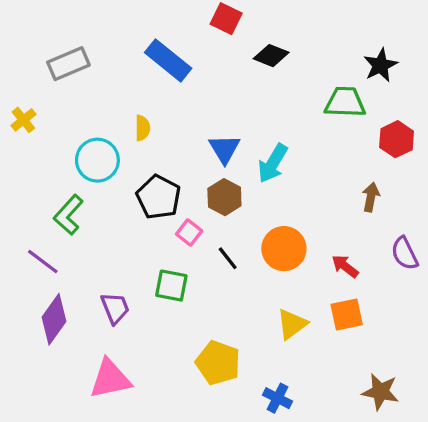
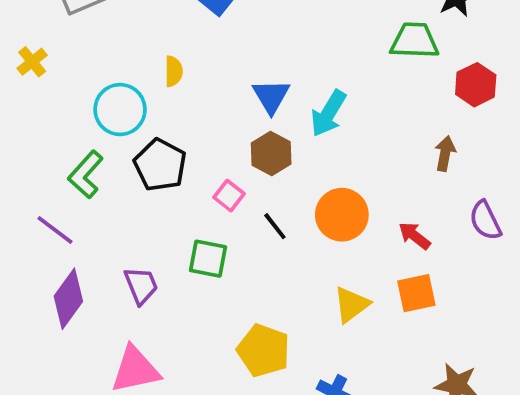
black pentagon: (159, 197) -> (160, 165), moved

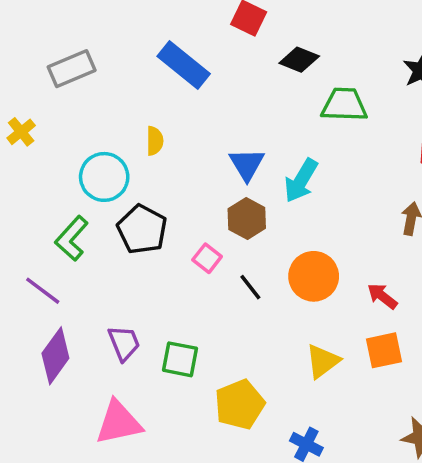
green trapezoid: (415, 41) -> (344, 105), moved
green square: (208, 259) -> (180, 359), moved
yellow pentagon: (263, 350) -> (240, 404), turned 30

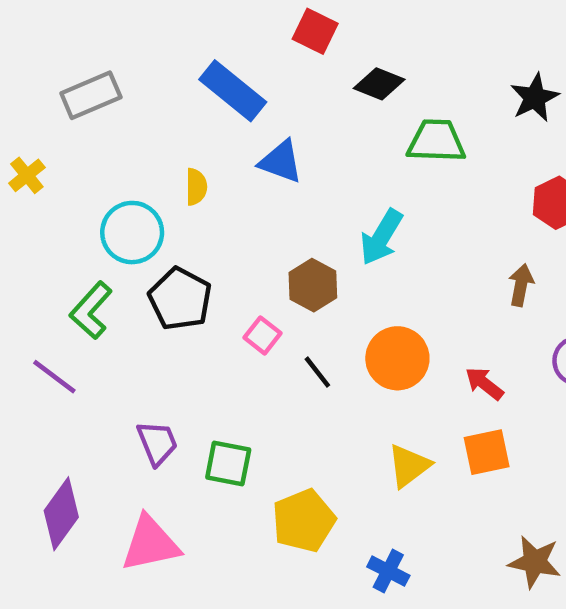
blue triangle: (247, 164) -> (281, 162), moved, turned -39
purple diamond: (55, 356) -> (61, 514), moved

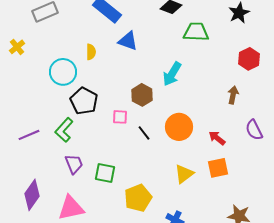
green L-shape: (91, 310) -> (64, 130), moved
pink square: (262, 335) -> (120, 117), turned -35
purple line: (54, 377) -> (29, 135), turned -60

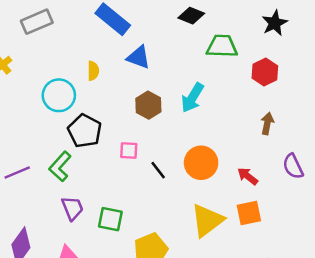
red hexagon: (249, 59) -> (265, 72), moved
brown hexagon: (142, 95) -> (148, 105), moved
yellow triangle: (184, 174) -> (207, 220), size x1.4

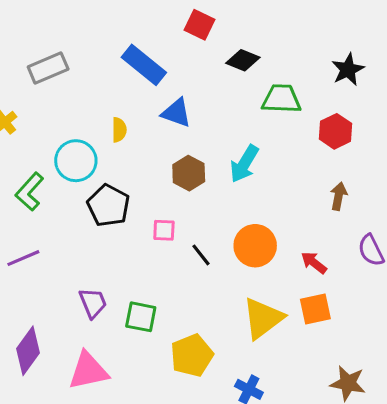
green L-shape: (60, 166) -> (30, 192), moved

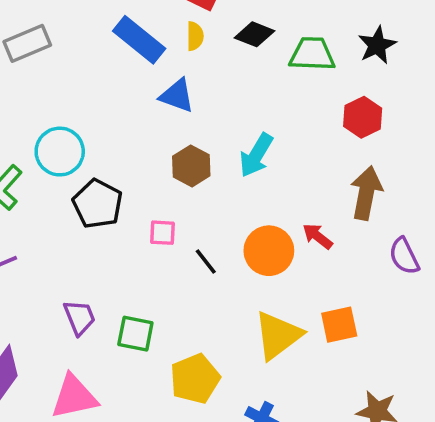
green trapezoid: (281, 99) -> (312, 54), moved
yellow semicircle: (119, 130) -> (195, 36), moved
brown arrow: (339, 196) -> (366, 193), size x1.6
red arrow: (314, 263) -> (318, 236), moved

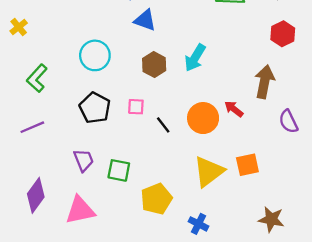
red hexagon: (363, 117) -> (283, 34), moved
cyan circle: (60, 152) -> (95, 55), moved
black pentagon: (98, 204) -> (95, 108), moved

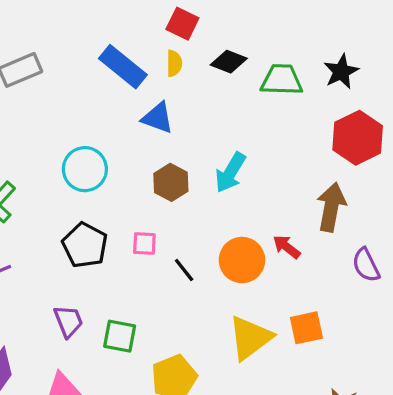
red hexagon: (283, 34) -> (358, 138), size x1.4

